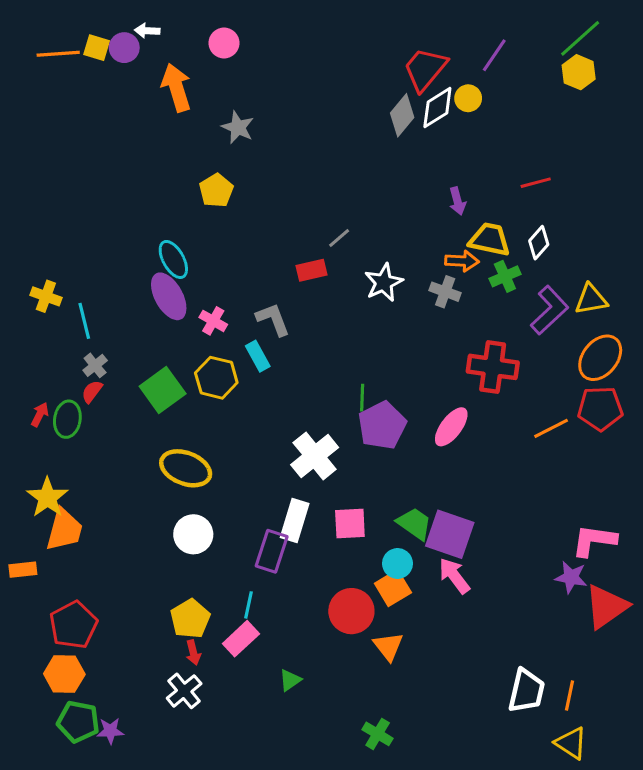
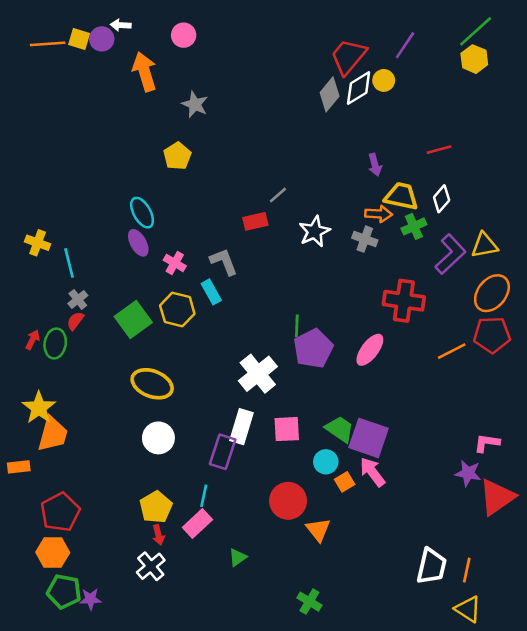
purple ellipse: (169, 296) -> (138, 243), size x0.7
pink L-shape: (594, 540) -> (487, 443), size x0.7
orange square: (393, 588) -> (345, 482), moved, size x0.7

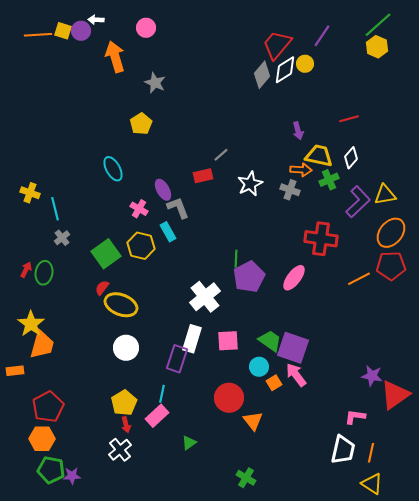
purple ellipse: (138, 243) -> (163, 190), moved
red semicircle: (75, 321) -> (102, 288), moved
pink L-shape: (487, 443) -> (355, 417), moved

